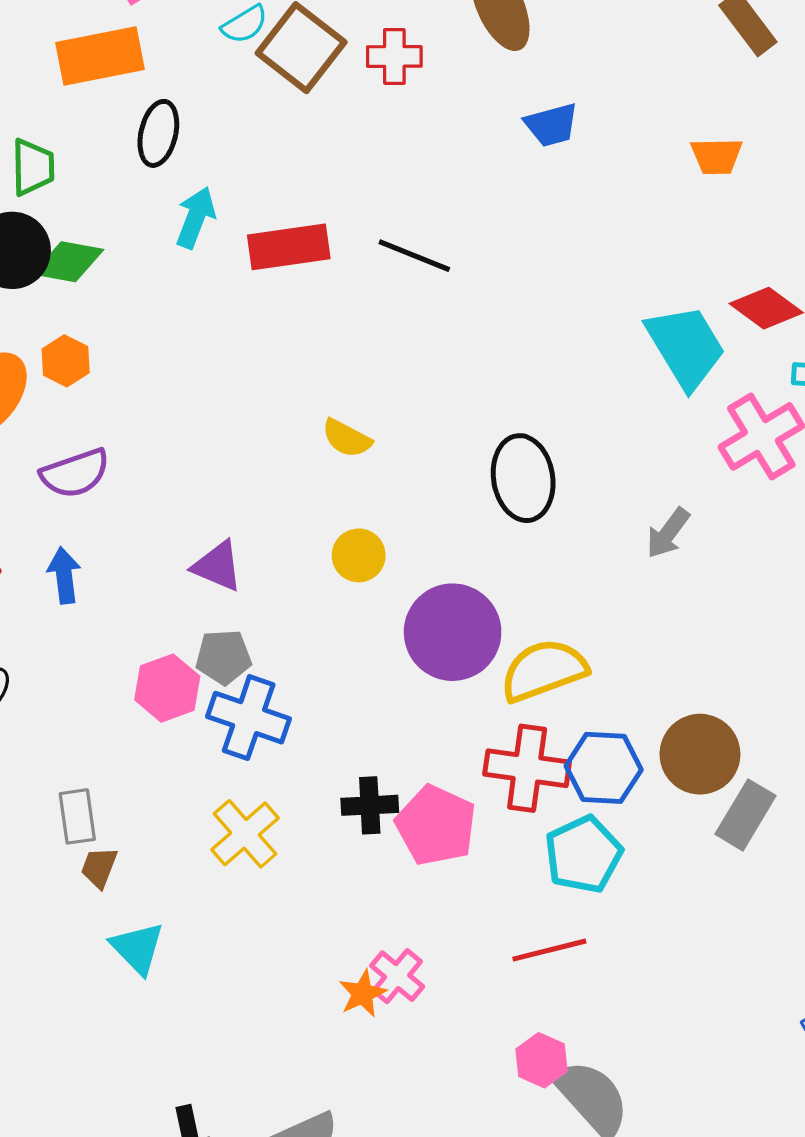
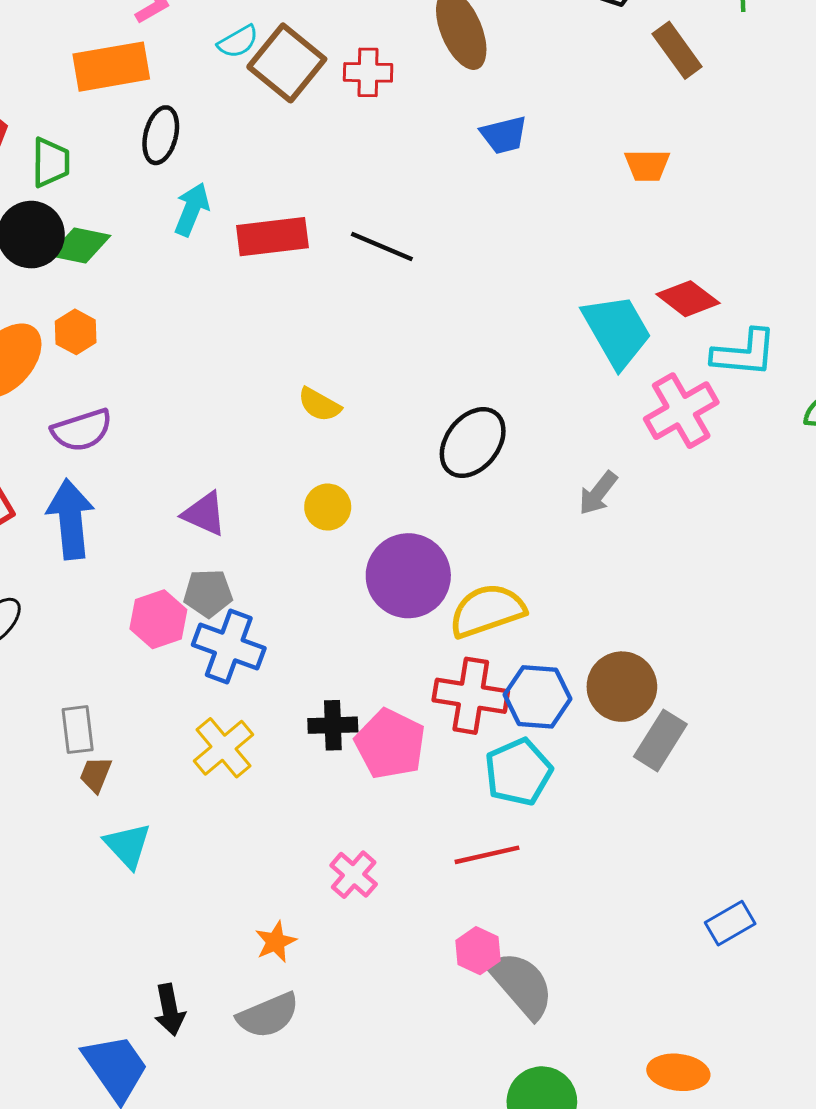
black ellipse: (523, 478) -> (473, 443), turned 46
blue arrow: (64, 575) -> (71, 519), size x1.6
orange star: (362, 994) -> (276, 942), moved

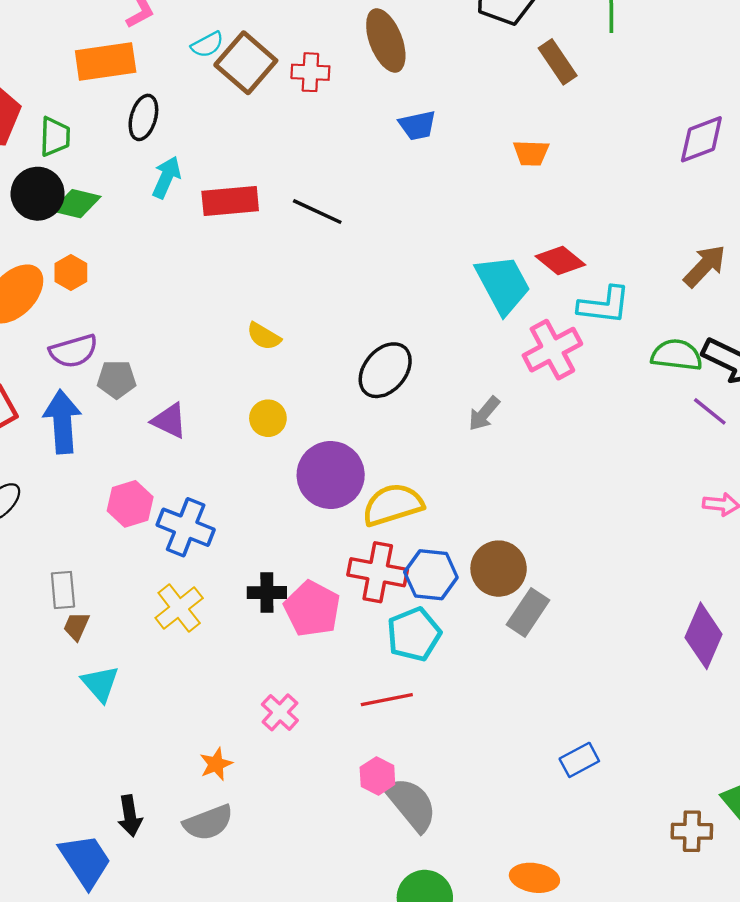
gray pentagon: (208, 593) -> (117, 379), moved

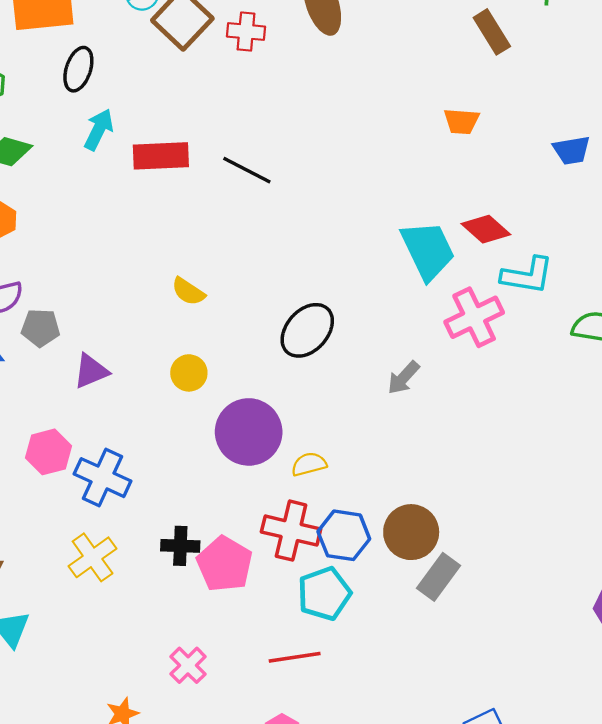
blue trapezoid: (417, 125) -> (572, 150), moved
purple triangle: (169, 421) -> (91, 371), turned -51
yellow semicircle: (393, 505) -> (309, 464), size x0.6

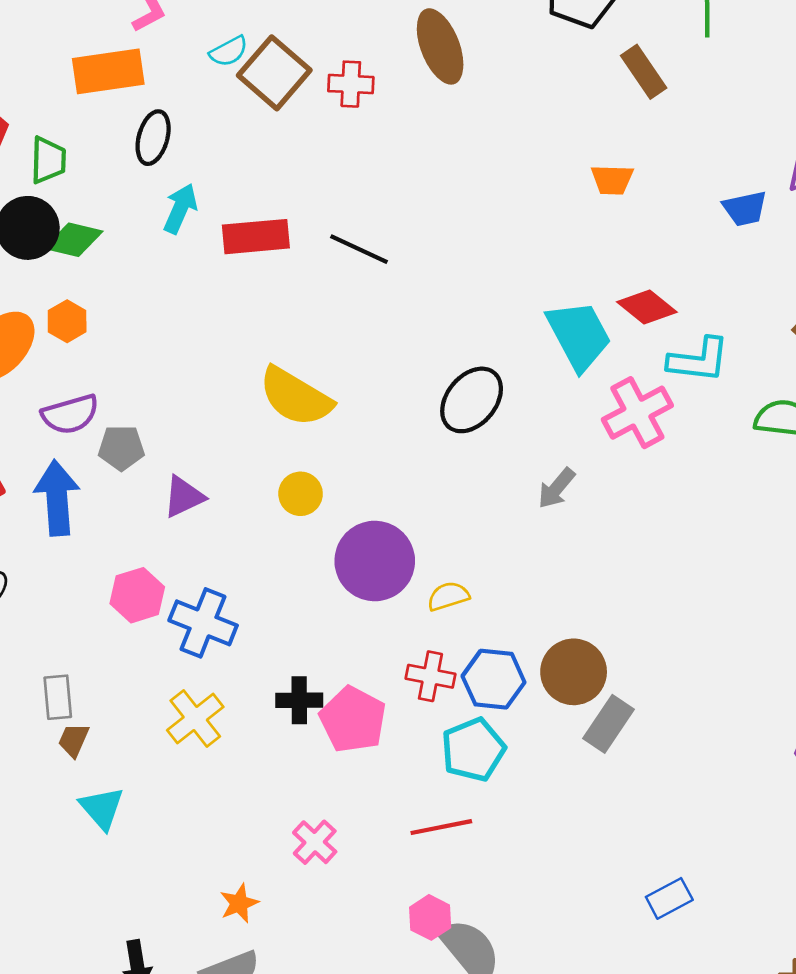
yellow semicircle: (188, 291) -> (296, 397), size x1.8
black ellipse: (307, 330) -> (472, 400), moved
red cross: (291, 531) -> (430, 676), size x0.7

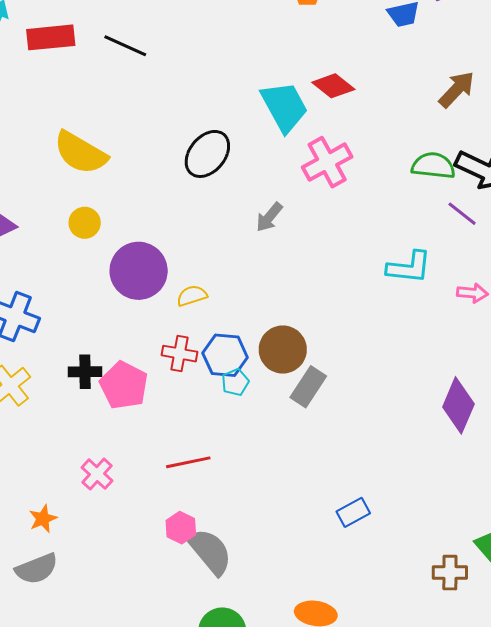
cyan L-shape: (699, 360) -> (409, 267), moved
cyan pentagon: (473, 750) -> (235, 382), moved, size x0.6

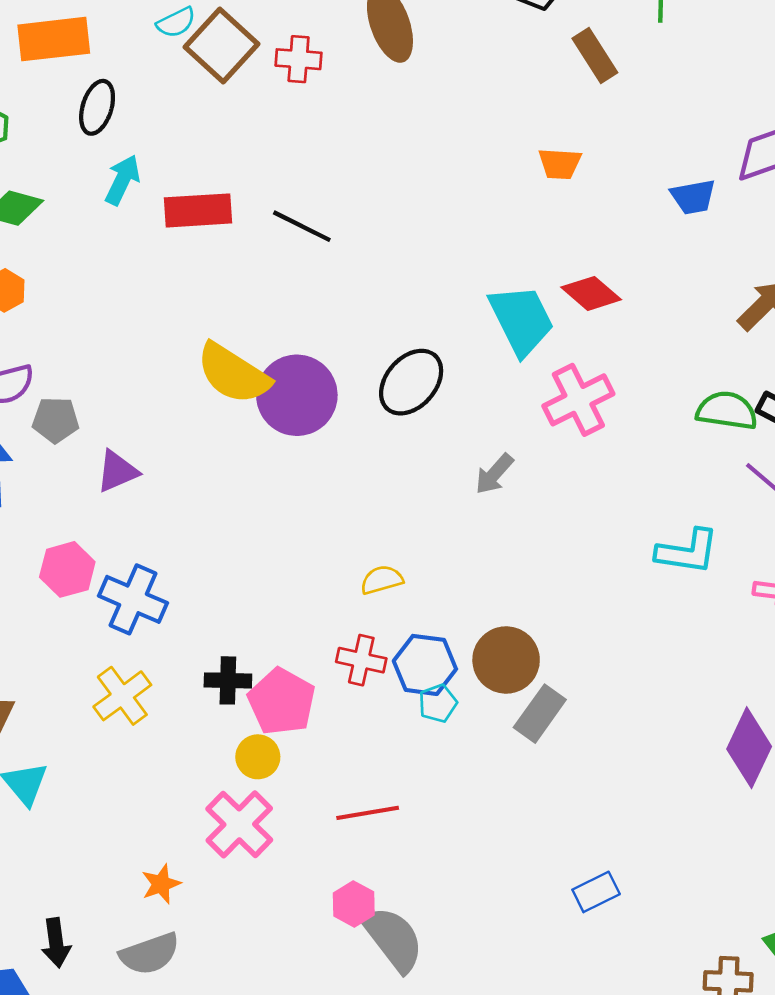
yellow circle: (85, 223) -> (258, 757), moved
purple circle: (139, 271) -> (297, 395), moved
pink cross: (97, 474) -> (239, 824), size x1.5

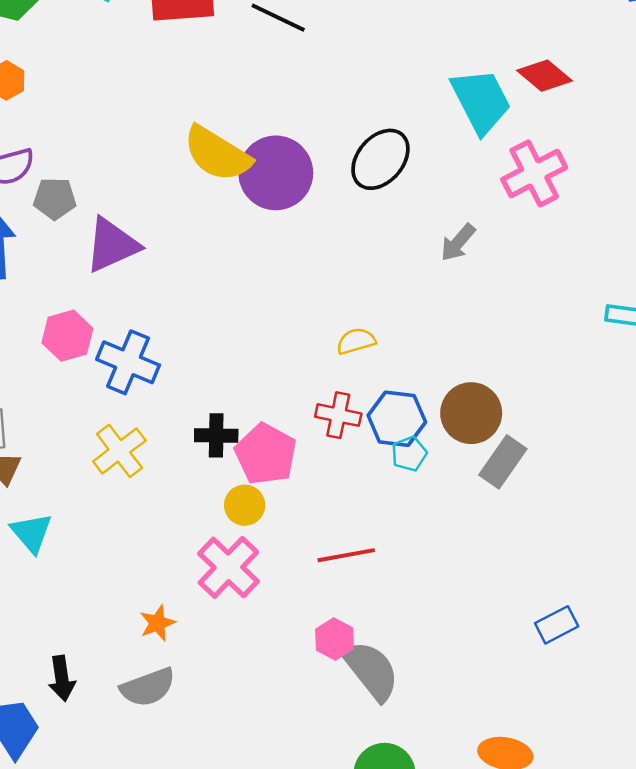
purple triangle: (117, 471) -> (112, 245), size x1.4

